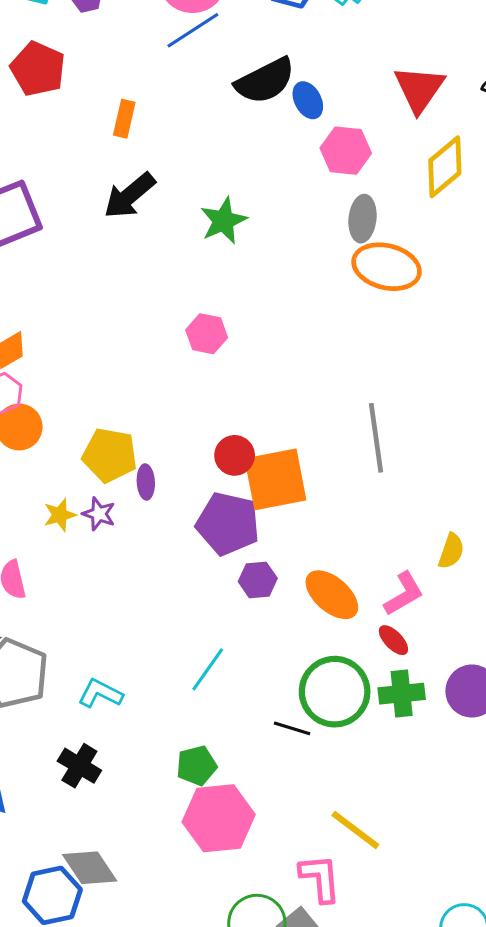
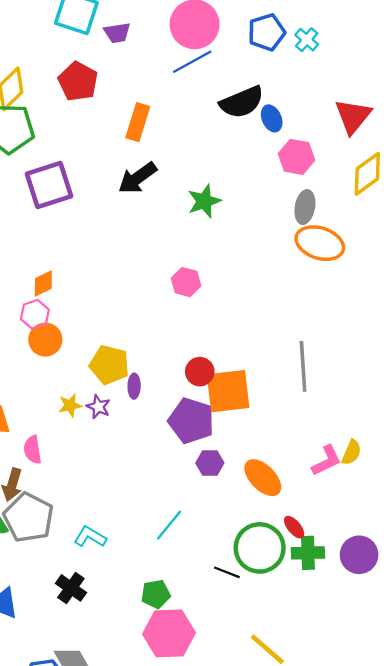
orange rectangle: (124, 119) -> (138, 122), size x1.4
pink L-shape: (404, 594) -> (326, 461), moved
red ellipse: (393, 640) -> (294, 527), moved

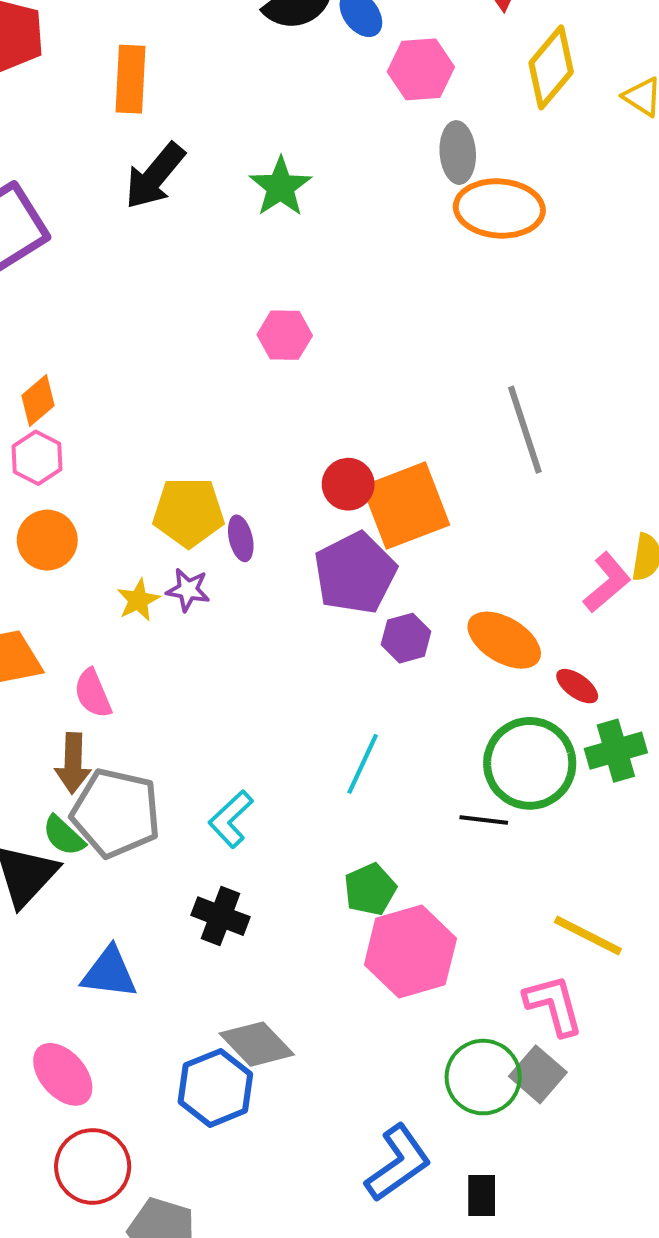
orange circle: (45, 340) -> (47, 540), moved
purple pentagon: (191, 421) -> (355, 573), turned -30
red ellipse: (294, 527) -> (577, 686), moved
cyan L-shape: (90, 537) -> (231, 819), turned -60

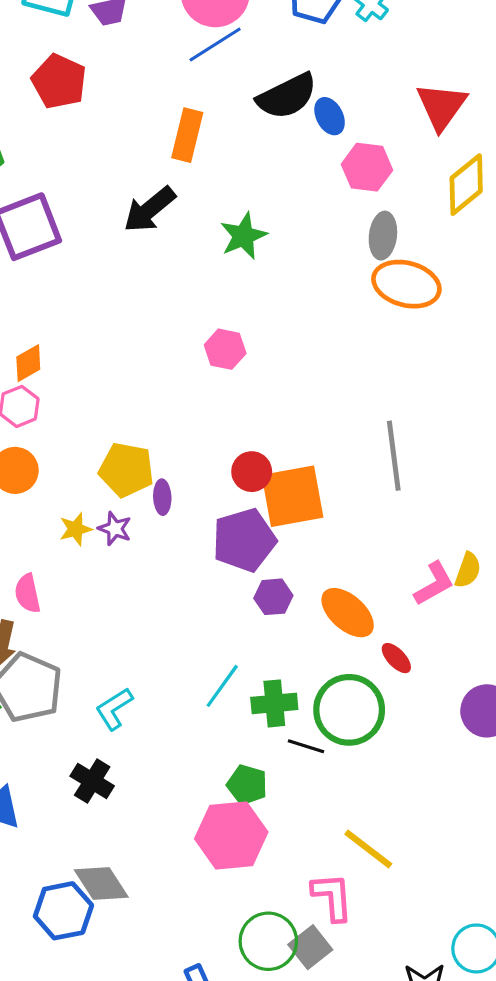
orange rectangle: (130, 79) -> (187, 135), moved
green cross: (616, 751) -> (274, 703), moved
green pentagon: (370, 889) -> (247, 785), moved, turned 30

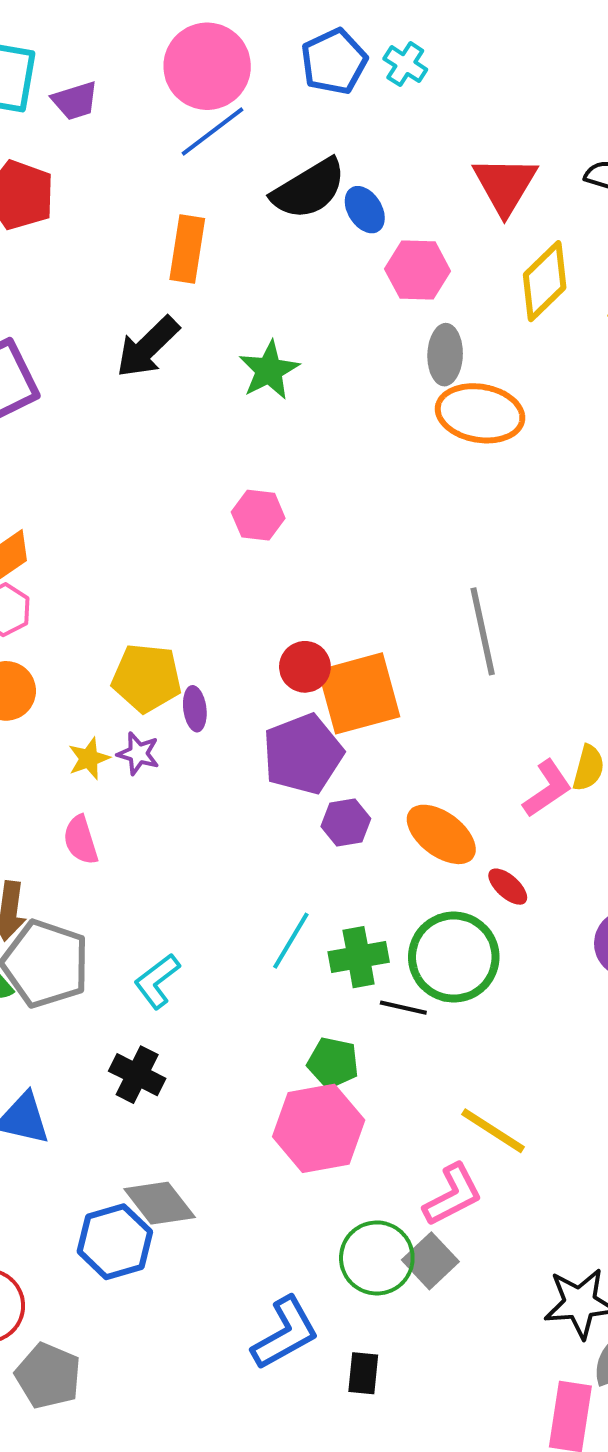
pink semicircle: (28, 593) -> (81, 840), moved
pink L-shape: (332, 897) -> (453, 1195), turned 72

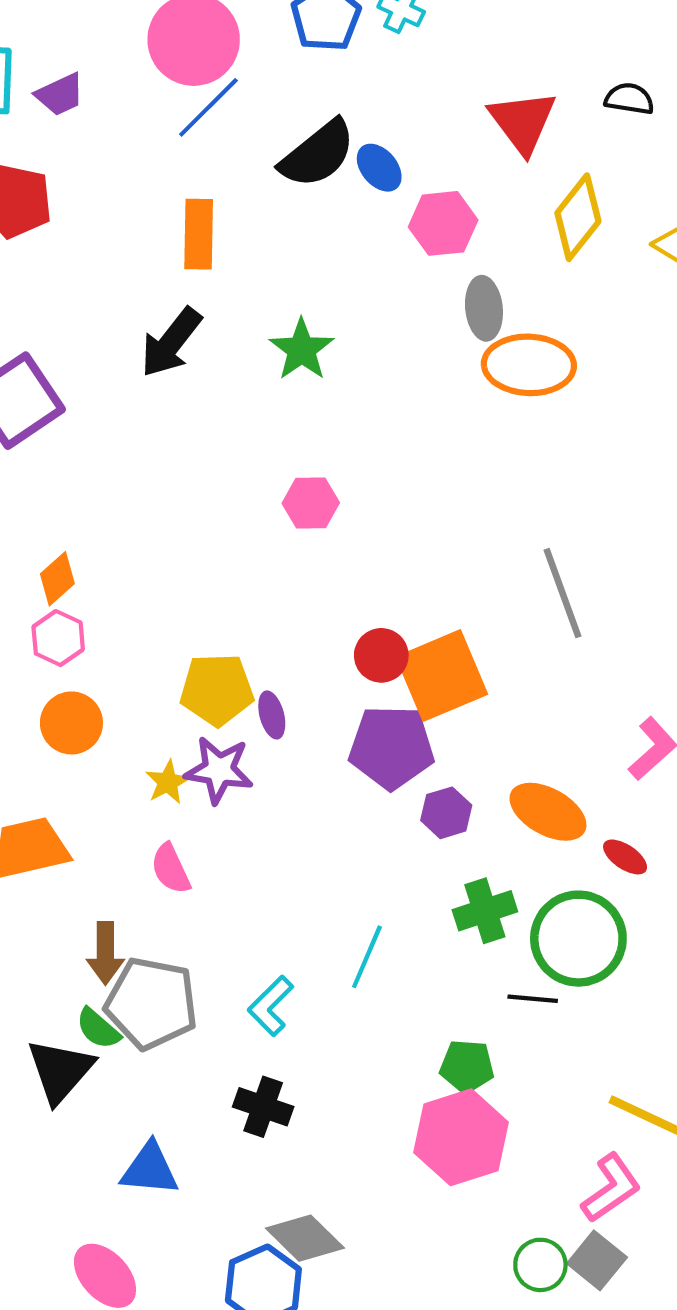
purple star: (138, 754) -> (219, 770), size x1.5
purple pentagon: (303, 754) -> (391, 747), turned 30
cyan line: (291, 941) -> (367, 957), moved
green cross: (359, 957) -> (485, 911), moved
green circle: (377, 1258) -> (540, 1265), size x0.7

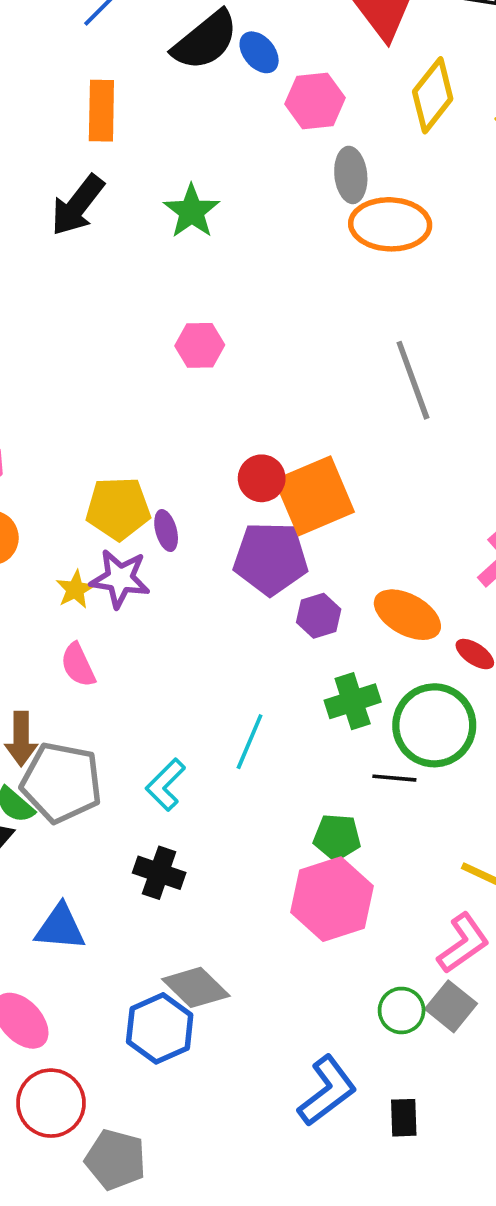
gray line: (563, 593) -> (413, 380), moved

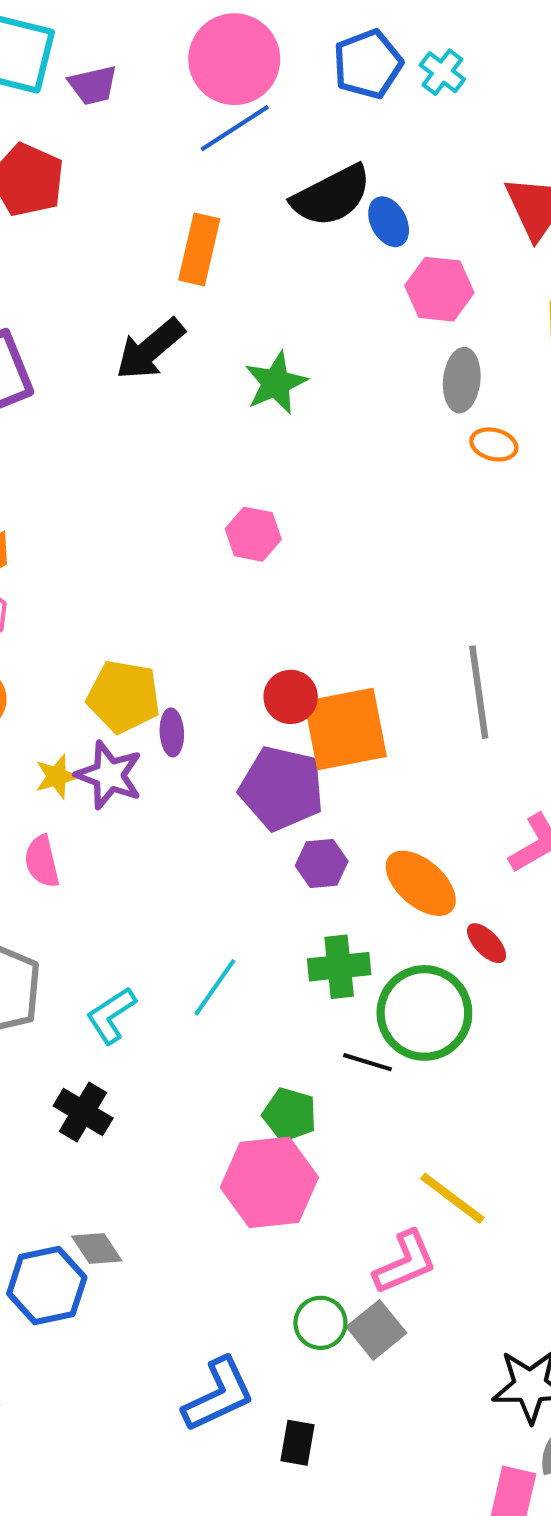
orange ellipse: (390, 224) -> (494, 444), size x0.5
gray line: (413, 380) -> (479, 692), moved
gray diamond: (196, 987) -> (97, 1248), size x0.7

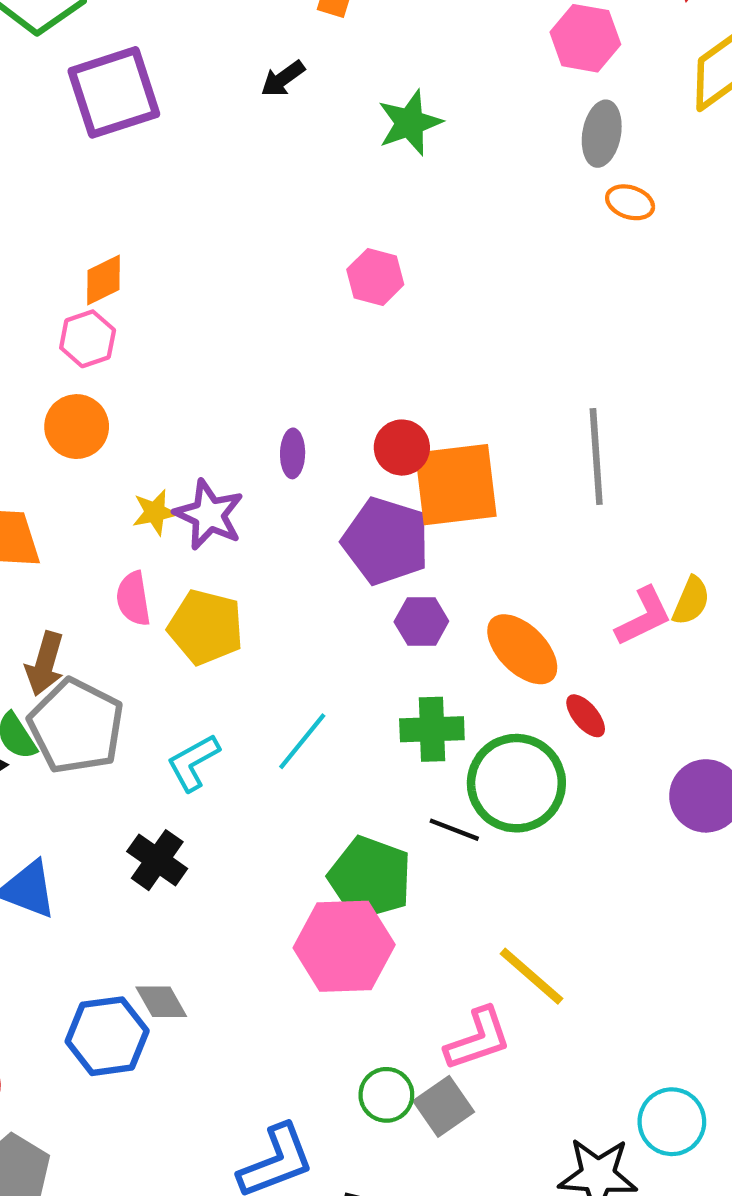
black arrow: (150, 349) -> (283, 79), size x0.6
yellow pentagon: (124, 696) -> (206, 627), moved
purple ellipse: (172, 732) -> (293, 453), moved
green pentagon: (290, 1114) -> (370, 878), size x1.5

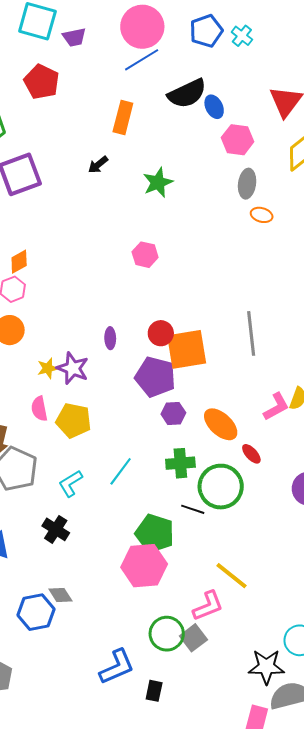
green circle: (386, 1095) -> (167, 634), size x1.4

